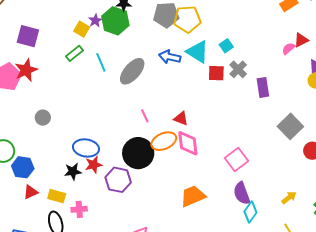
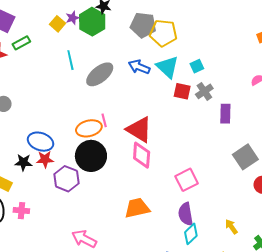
green rectangle: (74, 53) -> (21, 43), moved
red triangle: (181, 118) -> (139, 130), size x1.8
orange ellipse: (164, 141) -> (89, 128), moved
yellow arrow: (289, 198) -> (231, 227), turned -98
pink cross: (79, 209) -> (21, 211), moved

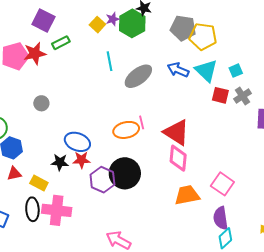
black circle: (91, 156) -> (125, 173), moved
pink square: (187, 180) -> (222, 184), turned -30
orange trapezoid: (137, 208) -> (187, 195), moved
pink cross: (21, 211) -> (57, 210), size x1.8

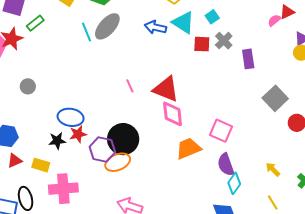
gray ellipse: (138, 76) -> (107, 26), moved
orange ellipse: (126, 130) -> (118, 162), moved
black ellipse: (32, 209) -> (26, 198), moved

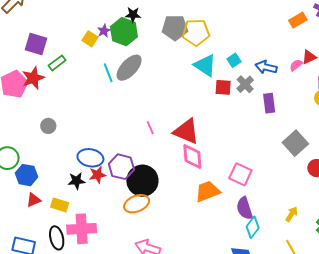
blue arrow: (155, 27) -> (266, 67), moved
purple hexagon: (102, 150) -> (121, 167), moved
yellow arrow: (273, 169) -> (292, 214), turned 77
black ellipse: (26, 198) -> (57, 238), moved

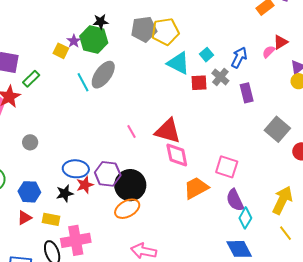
blue arrow: (266, 67) -> (239, 57), turned 110
blue hexagon: (26, 175) -> (29, 192), moved
yellow arrow: (292, 214) -> (282, 200), size x1.8

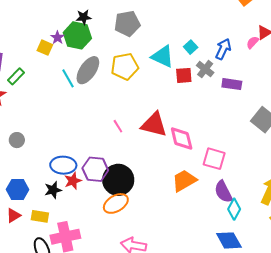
yellow pentagon: (165, 32) -> (125, 66), moved
purple rectangle: (247, 93) -> (232, 84), turned -66
pink diamond: (177, 155) -> (182, 139), moved

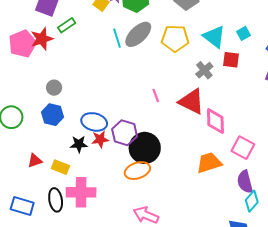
gray cross: (205, 69) -> (204, 70), moved
blue hexagon: (17, 190) -> (52, 115), moved

